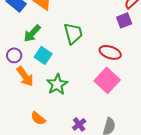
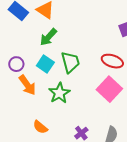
green arrow: (32, 33) -> (48, 37), moved
green trapezoid: (73, 33) -> (70, 62), moved

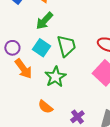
orange semicircle: (40, 127) -> (45, 107), moved

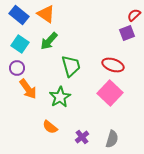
cyan square: (41, 48) -> (20, 44), moved

